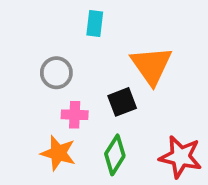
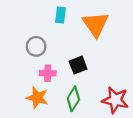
orange triangle: (151, 65) -> (96, 24), moved

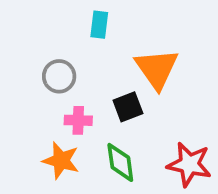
orange triangle: (96, 24) -> (157, 69), moved
green diamond: (73, 99) -> (120, 162), turned -40

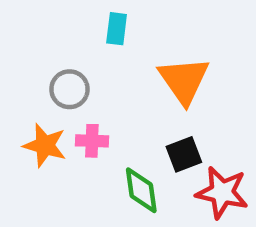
black square: (128, 107) -> (184, 154), moved
orange star: (61, 161) -> (45, 145), moved

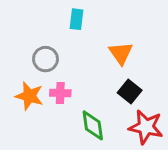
orange triangle: (184, 80) -> (121, 53), size x0.7
black square: (184, 154) -> (130, 92), moved, turned -30

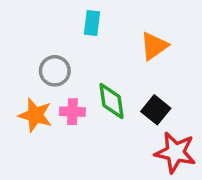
orange triangle: (121, 53) -> (154, 46), moved, turned 30
green diamond: (93, 125) -> (111, 101), moved

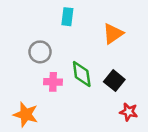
orange star: (35, 115) -> (26, 114), moved
red star: (175, 152) -> (129, 112), size x0.6

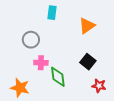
green diamond: (82, 74) -> (58, 77), moved

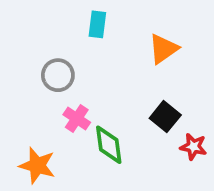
pink cross: (41, 63) -> (77, 118), turned 32
red star: (99, 86) -> (193, 147), moved

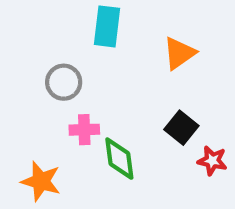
cyan rectangle: (97, 24) -> (107, 26), size x1.4
pink cross: (77, 118) -> (84, 130), turned -36

